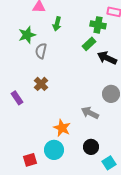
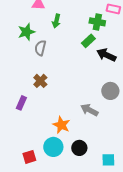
purple rectangle: (17, 98) -> (21, 103), moved, turned 56
black circle: (91, 147) -> (79, 148), moved
cyan square: (109, 163) -> (108, 160), turned 32

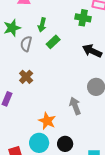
green arrow: (56, 21) -> (42, 25), moved
green rectangle: (88, 41) -> (53, 42), moved
gray arrow: (89, 110) -> (75, 106), turned 42

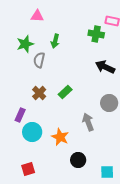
green rectangle: (53, 42) -> (65, 92), moved
cyan circle: (39, 143) -> (32, 132), moved

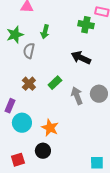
black arrow: (105, 67) -> (81, 58), moved
gray arrow: (88, 122) -> (77, 96), moved
black circle: (78, 160) -> (43, 151), moved

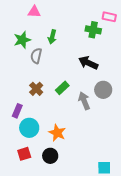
gray circle: (99, 94) -> (103, 90), moved
red square: (18, 160) -> (24, 154), moved

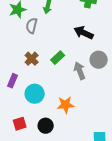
cyan circle: (29, 128) -> (35, 94), moved
orange star: (57, 133) -> (66, 105), moved, turned -30

